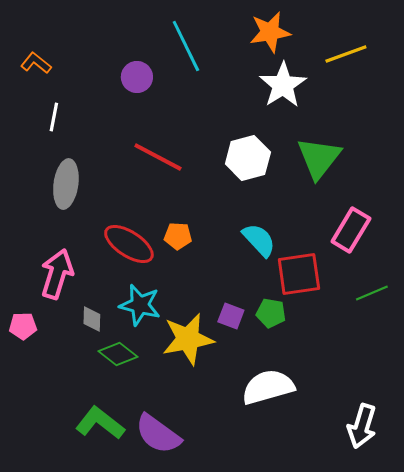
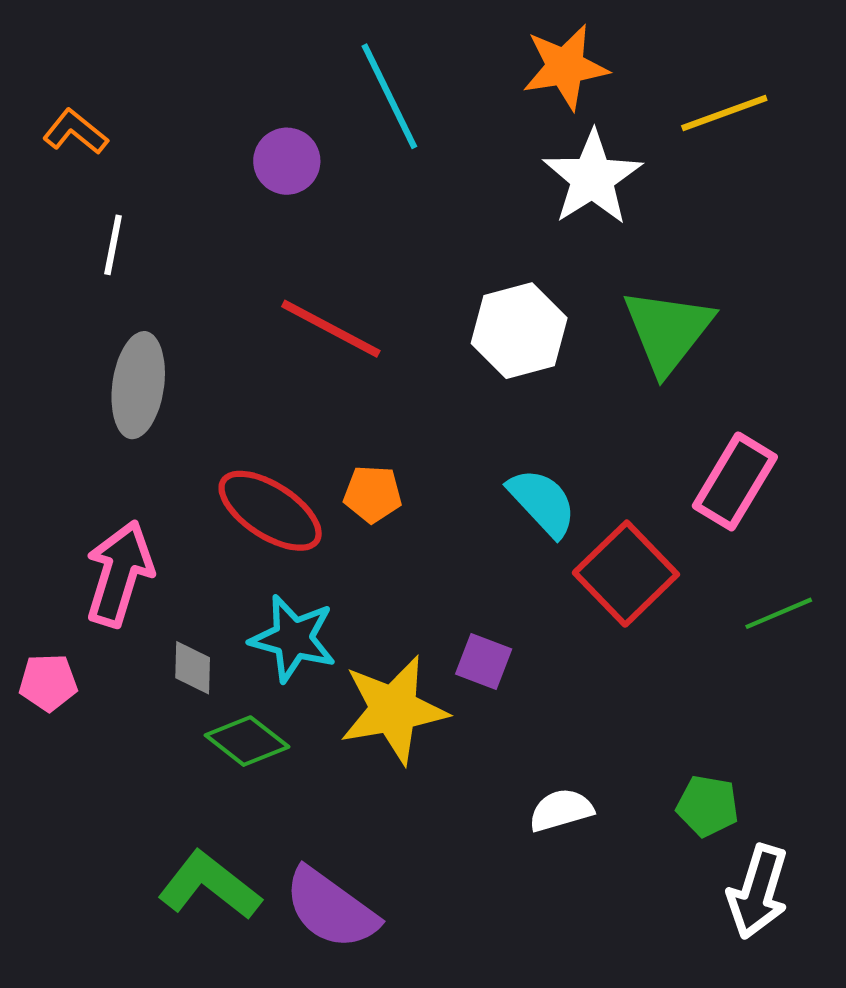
red square: (299, 274) -> (626, 574), turned -36
green pentagon: (271, 313) -> (708, 806), moved
white semicircle: (268, 387) -> (561, 810), size x0.6

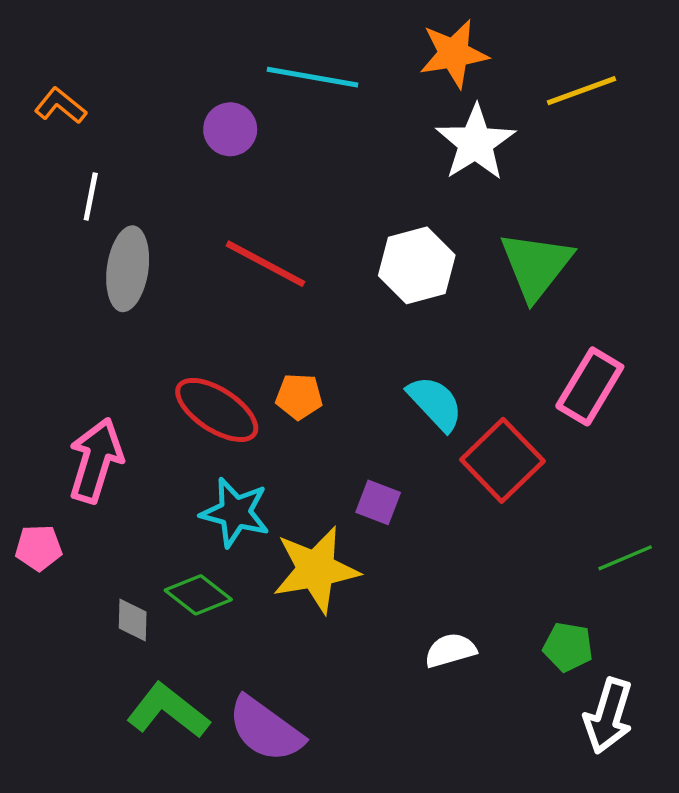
cyan line: (389, 96) -> (313, 77), turned -54
gray ellipse: (138, 385) -> (128, 269), moved
green line: (779, 613) -> (625, 558), moved
purple square: (484, 661) -> (378, 502), moved
gray diamond: (193, 668) -> (133, 620), moved

